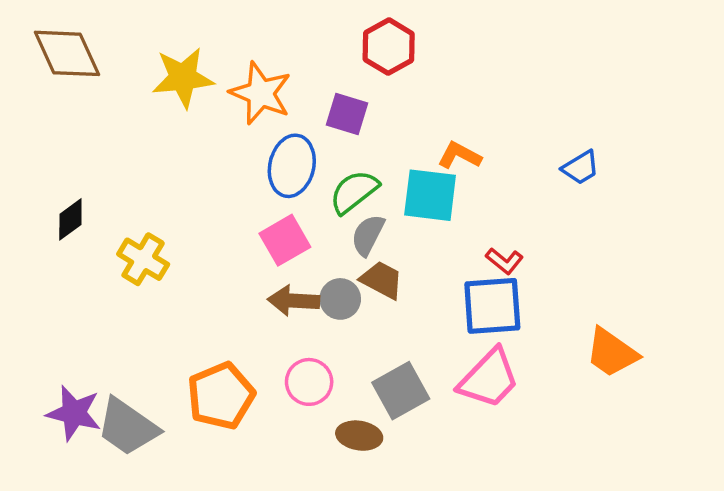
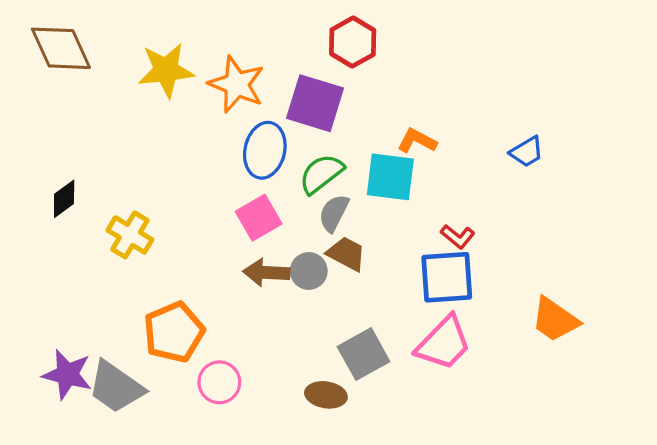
purple square: (347, 114) -> (315, 103), size x1.5
pink circle: (309, 382) -> (219, 382), moved
orange pentagon: (221, 396) -> (174, 332), moved

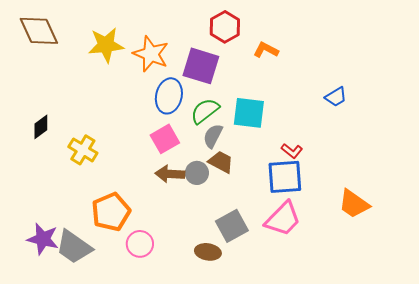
orange L-shape: (417, 141) -> (266, 50), moved

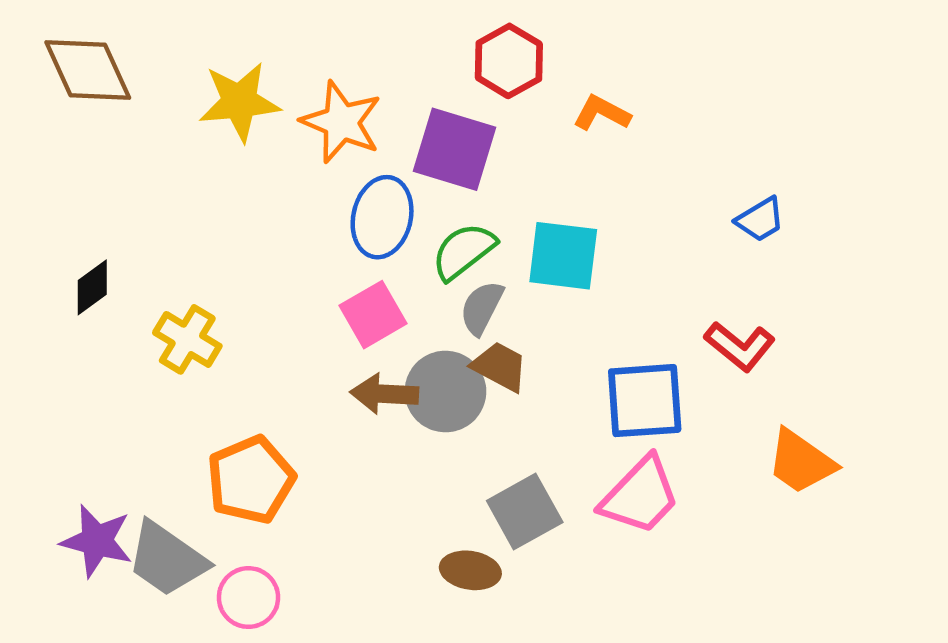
red L-shape: (292, 151) -> (740, 346), moved, size x1.4
gray circle: (197, 173) -> (445, 392), size x1.5
pink circle: (140, 244) -> (248, 598), moved

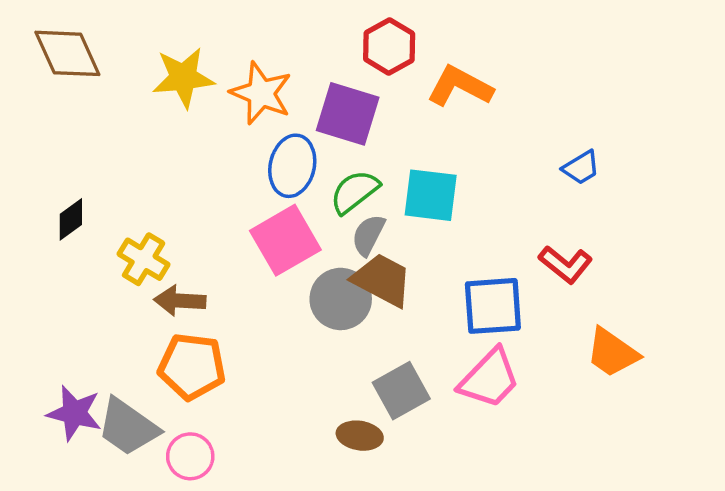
orange L-shape: (602, 113) -> (460, 86), size x1.5
pink square: (373, 315) -> (285, 240), size x1.4
brown trapezoid: (500, 367) -> (382, 280), size x1.4
brown arrow: (384, 394) -> (180, 301), moved
orange pentagon: (251, 480) -> (192, 366), turned 30

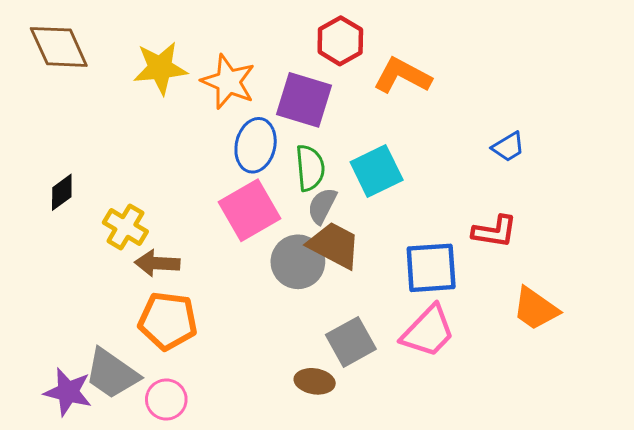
green semicircle: (355, 192) -> (310, 168), turned 123
cyan square: (431, 195) -> (377, 171), turned -33
red L-shape: (566, 264) -> (495, 232), turned -30
purple star: (74, 413) -> (68, 392), moved

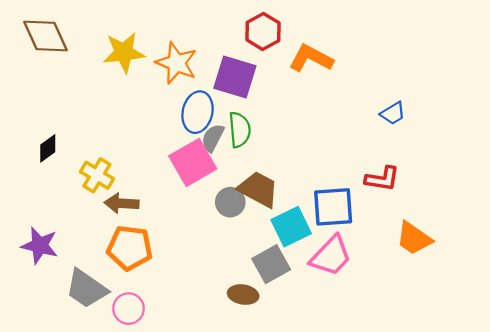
cyan square: (377, 171) -> (291, 227), moved
gray semicircle: (322, 206) -> (213, 138), moved
gray circle: (298, 262) -> (230, 202), size x0.7
purple star: (68, 392) -> (40, 245), moved

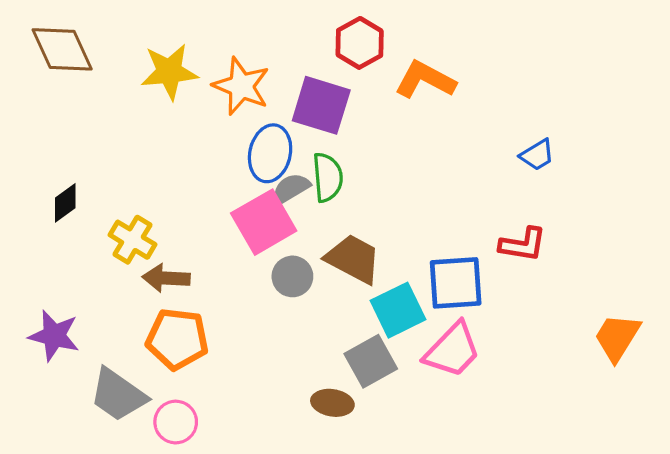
gray semicircle: (213, 138) -> (291, 188), turned 32
gray circle: (230, 202) -> (292, 276), moved
orange trapezoid: (414, 238) -> (617, 337), moved, turned 87

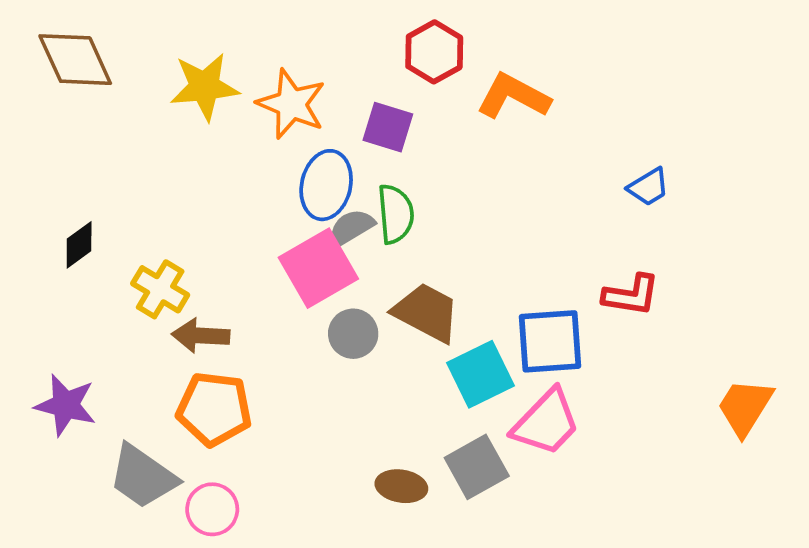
purple square: (321, 105) -> (388, 127), size x0.7
gray square: (371, 361) -> (477, 467), moved

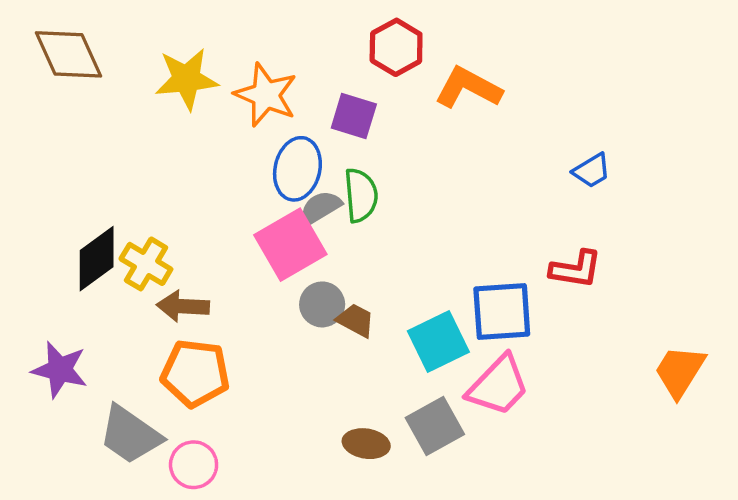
black diamond: (79, 245) -> (97, 259), moved, size x1.5
brown trapezoid: (426, 312) -> (356, 320), moved, size x0.6

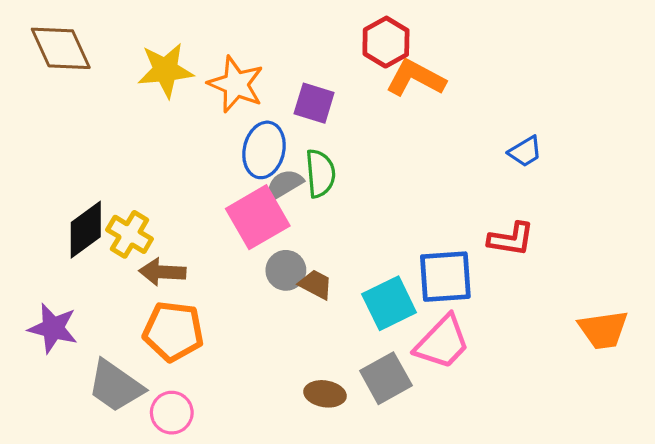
red hexagon: (396, 47) -> (386, 42), moved
orange trapezoid: (680, 371) -> (603, 330), turned -130

